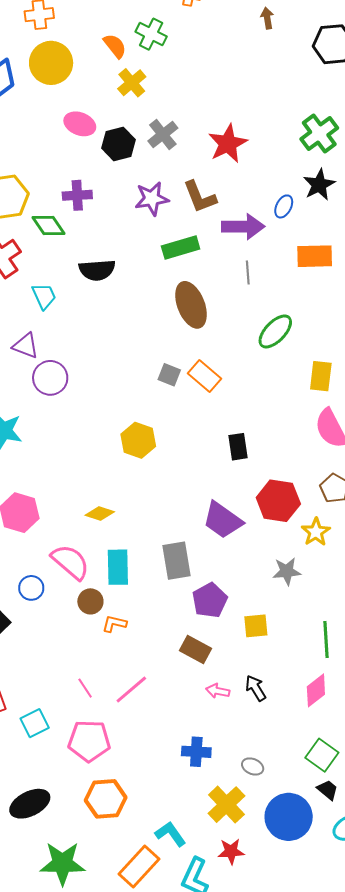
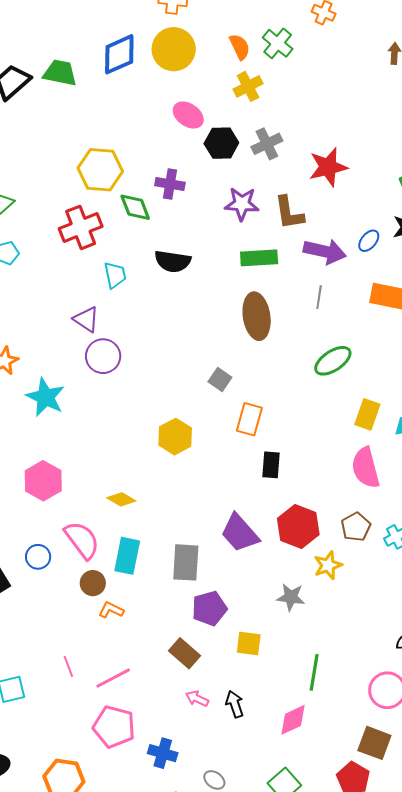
orange rectangle: (205, 376) -> (249, 419), moved, turned 52
pink pentagon: (89, 741) -> (114, 727), moved

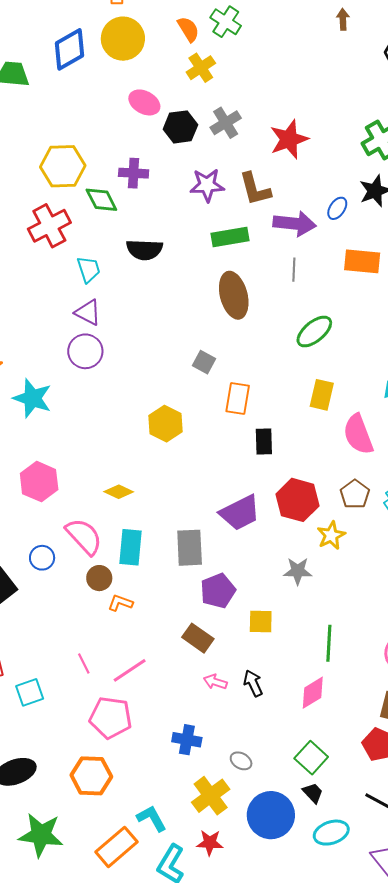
purple triangle: (86, 319) -> (88, 312), moved
yellow rectangle: (367, 414) -> (322, 395), moved
purple trapezoid: (240, 533) -> (240, 513), turned -69
pink pentagon: (114, 727) -> (111, 718), moved

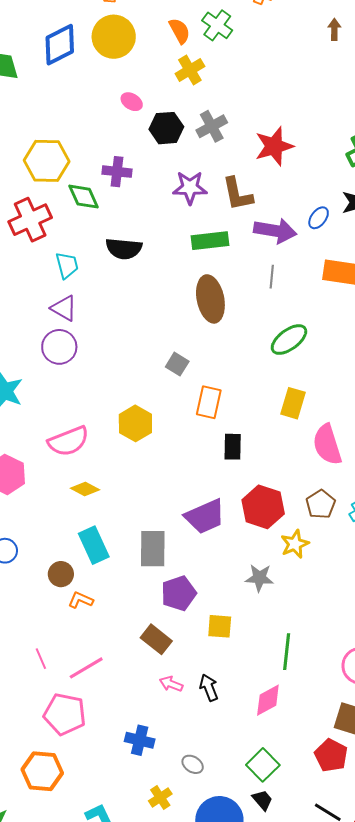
pink ellipse: (144, 102) -> (132, 102), size x0.7
pink semicircle: (84, 536) -> (68, 441), moved, turned 108
cyan rectangle: (131, 547) -> (94, 545), turned -33
yellow cross: (211, 796) -> (160, 797), size x0.6

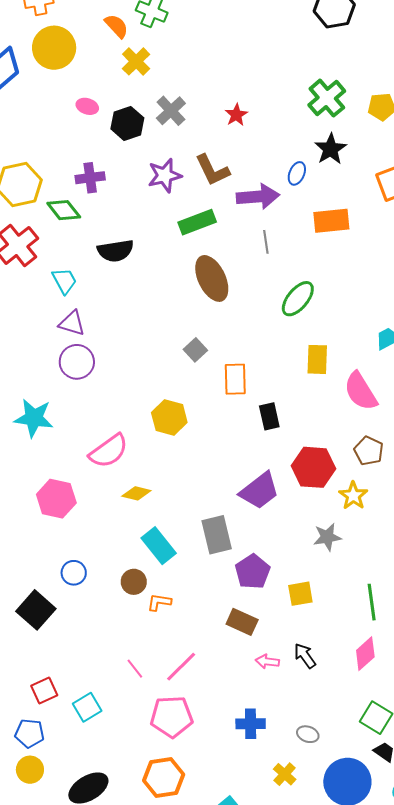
red star: (274, 146) -> (236, 115), size x0.6
gray square: (177, 364) -> (195, 350), turned 30

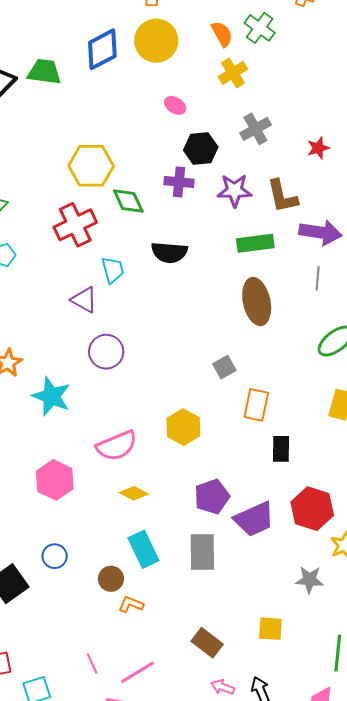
black hexagon: (127, 123) -> (201, 149), moved
purple cross: (90, 178) -> (179, 182), moved
purple triangle: (72, 323) -> (84, 300), moved
purple pentagon: (253, 572) -> (212, 497), moved

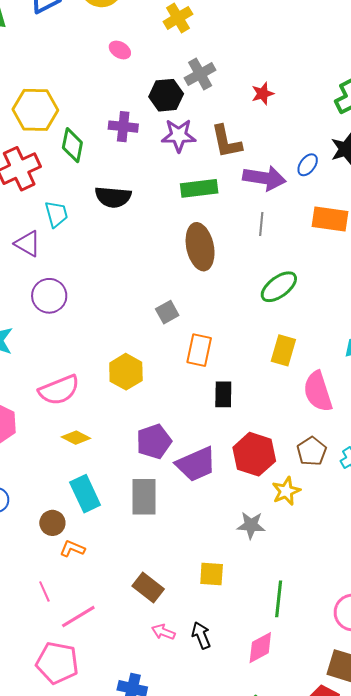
black hexagon: (201, 149) -> (166, 95), moved
green diamond: (128, 201) -> (72, 145), turned 36
pink line: (92, 664) -> (44, 591), moved

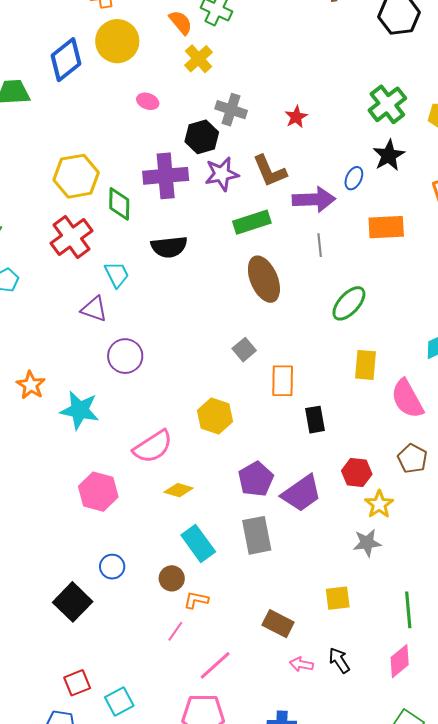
gray cross: (200, 74) -> (231, 110), turned -32
purple cross: (123, 127) -> (166, 176), size x1.5
red hexagon: (254, 454) -> (357, 472), size x0.7
yellow star: (286, 491) -> (379, 504), moved
pink line: (44, 591) -> (175, 631), moved, turned 70

